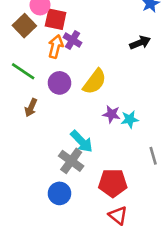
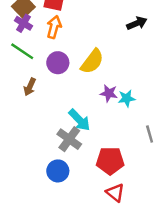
purple cross: (72, 40) -> (23, 23), moved

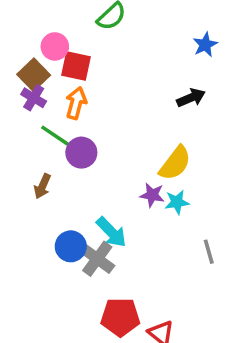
green line: (22, 51) -> (57, 137), moved
yellow semicircle: (92, 61) -> (175, 163), moved
red pentagon: (110, 161) -> (120, 317), moved
blue circle: (58, 171) -> (71, 246), moved

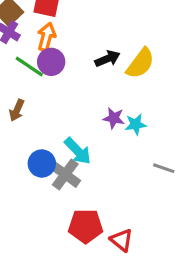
black arrow: (191, 98) -> (107, 59), moved
purple circle: (81, 153) -> (51, 62), moved
yellow semicircle: (175, 163) -> (140, 63), moved
gray line: (209, 252) -> (164, 168), turned -55

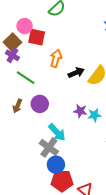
orange arrow: (46, 37) -> (56, 58), moved
purple circle: (51, 62) -> (40, 104), moved
blue circle: (42, 163) -> (56, 165), moved

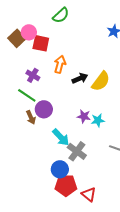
brown square: (12, 42) -> (17, 38), moved
purple cross: (12, 55) -> (33, 75), moved
green line: (26, 78) -> (27, 95), moved
brown arrow: (17, 106) -> (31, 117), moved, turned -48
gray cross: (49, 147) -> (77, 151), moved

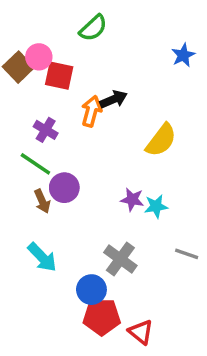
black arrow: (80, 78) -> (114, 99), moved
cyan arrow: (61, 137) -> (42, 257), moved

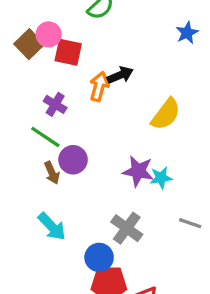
purple star: (132, 200) -> (138, 171), size x1.4

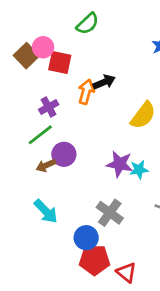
purple cross: (55, 104) -> (49, 107), turned 30
green line: (45, 137) -> (40, 135), turned -72
brown arrow: (52, 173) -> (46, 165), turned 90

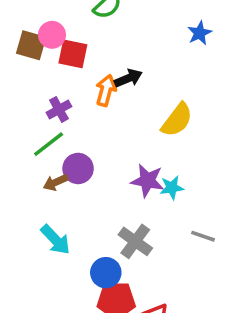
brown square: (26, 56) -> (31, 45), turned -30

